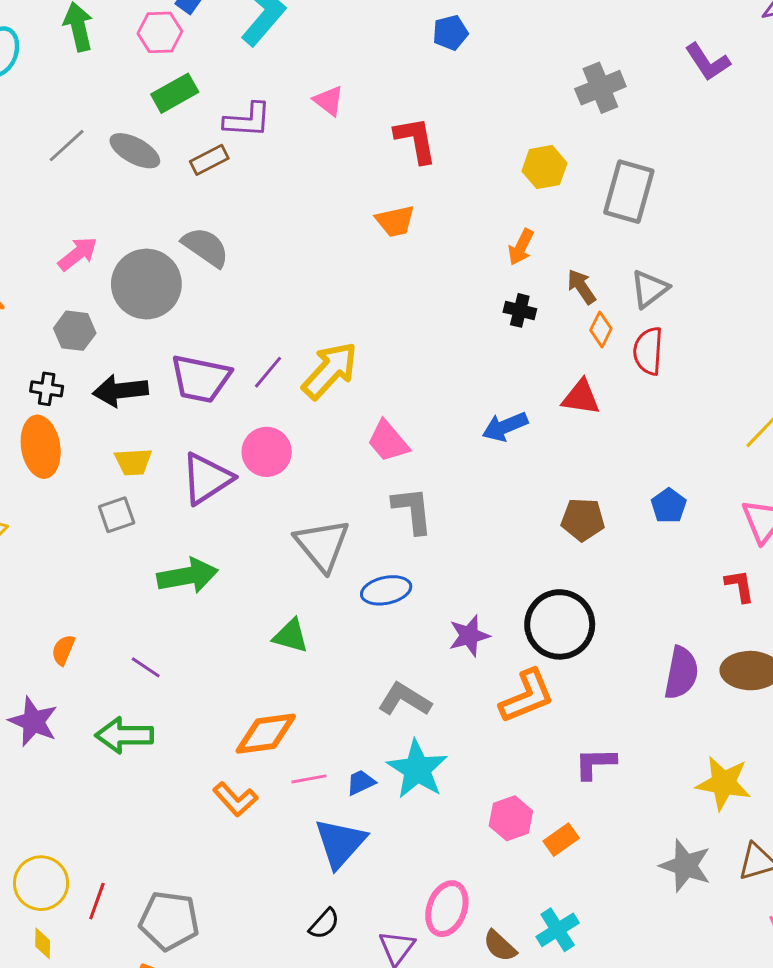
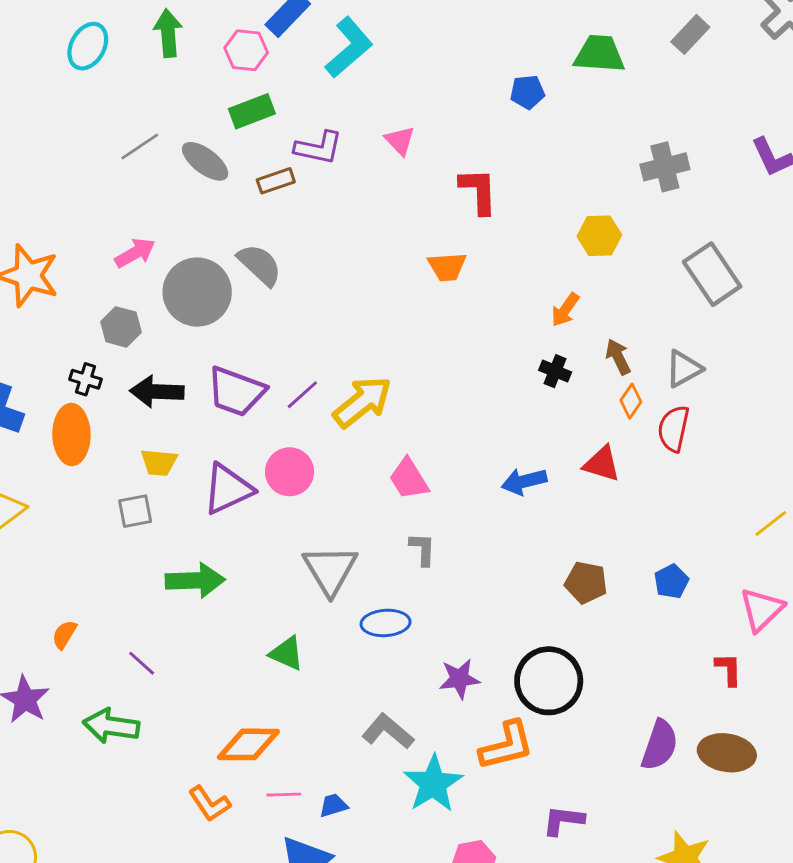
gray rectangle: (629, 192) -> (712, 274), moved, turned -58
gray L-shape: (413, 510) -> (423, 549), size x0.7
cyan star: (417, 769) -> (433, 784), moved

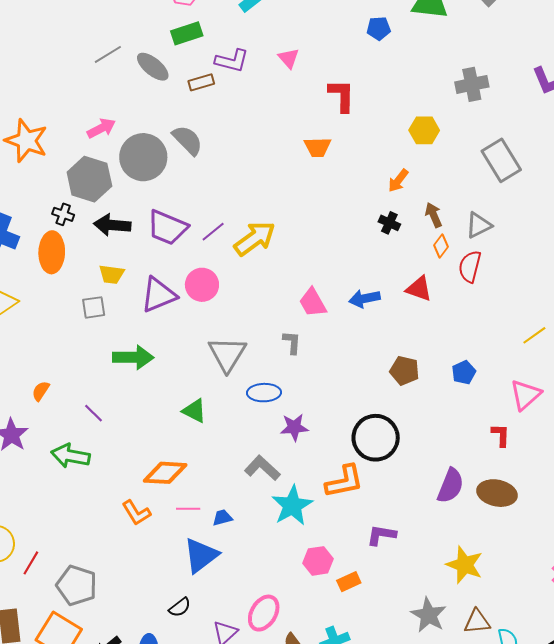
gray hexagon: (121, 327) -> (89, 179), size x1.6
pink trapezoid: (409, 479) -> (313, 303), moved
purple star: (459, 679) -> (294, 427), moved

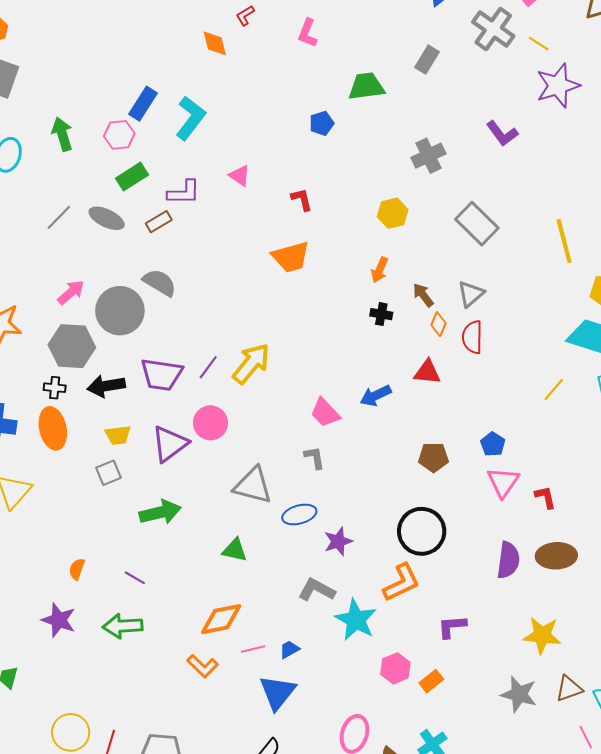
red L-shape: (342, 96) -> (302, 199), size x0.7
orange trapezoid: (318, 147) -> (291, 257), size x1.4
gray triangle: (227, 354) -> (253, 485), turned -33
pink triangle: (525, 395) -> (503, 482), moved

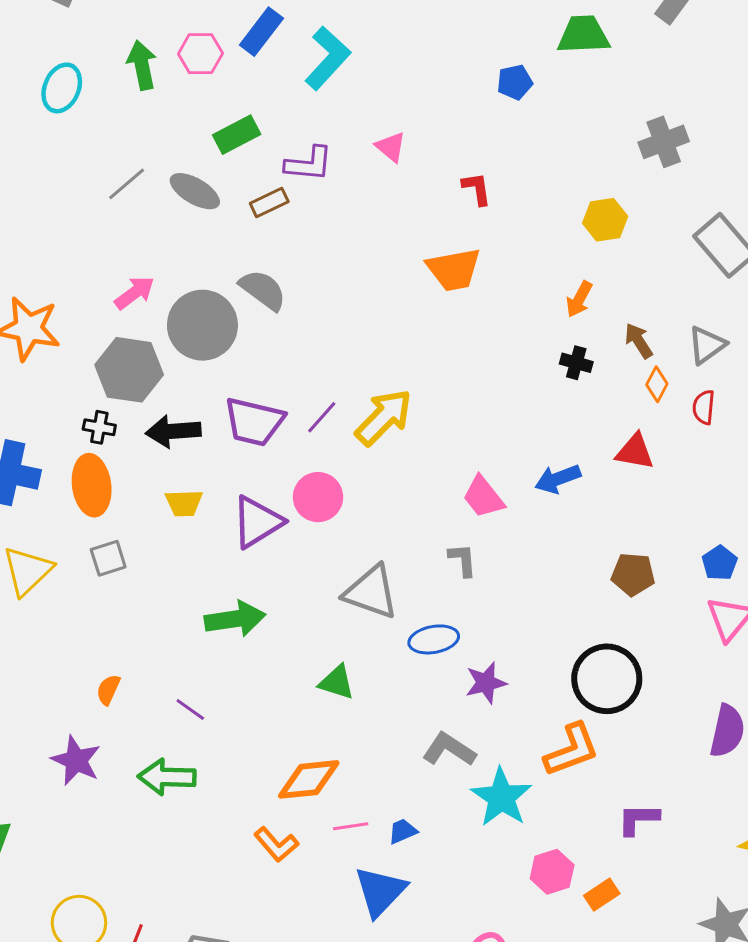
pink hexagon: (119, 135) -> (200, 54), moved
red semicircle: (472, 337) -> (704, 407), size x0.7
gray square: (108, 473) -> (108, 558), moved

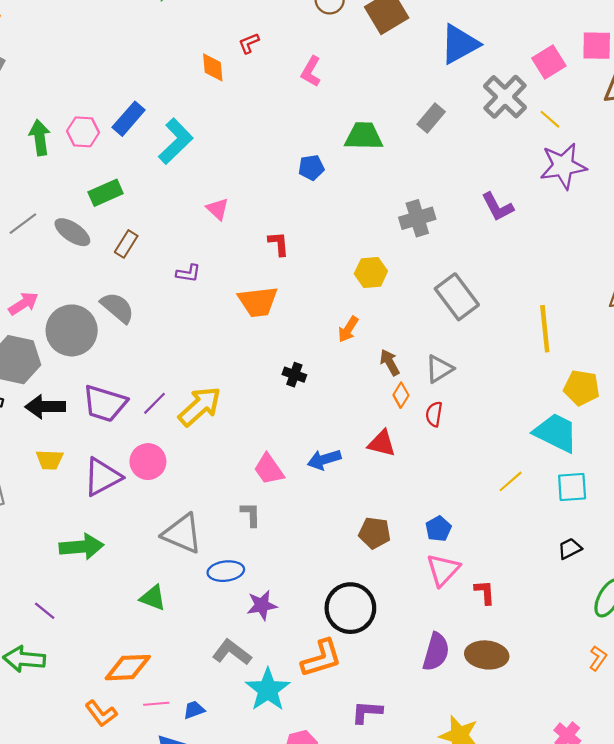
purple L-shape: (309, 164) -> (188, 273), moved, size x0.7
brown rectangle: (269, 203) -> (126, 244), turned -36
black cross: (576, 363) -> (294, 375), moved

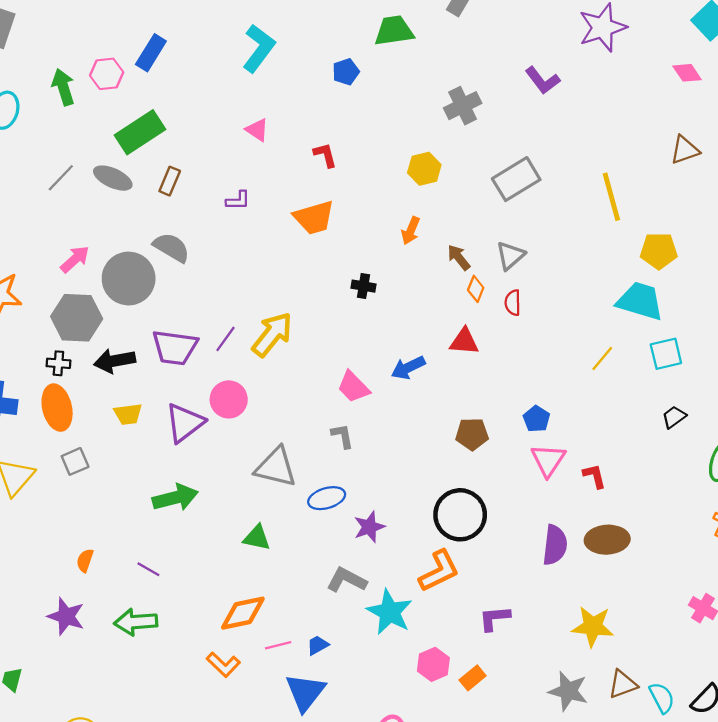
cyan L-shape: (176, 141) -> (259, 48), moved
green rectangle: (106, 193) -> (140, 132), size x1.4
gray rectangle: (457, 297) -> (516, 179), turned -75

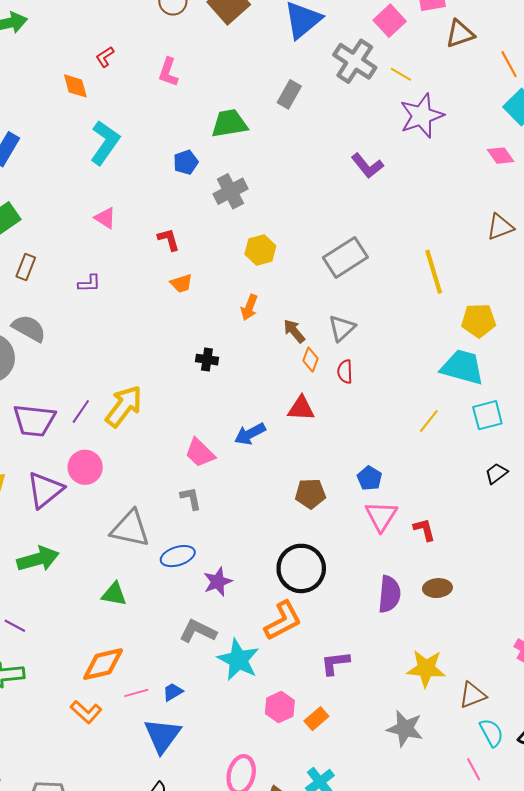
gray cross: (463, 106) -> (230, 191), moved
orange trapezoid: (314, 218) -> (181, 283), moved, size x0.6
brown ellipse: (607, 540) -> (437, 588), size x0.7
brown triangle: (623, 684) -> (472, 695), moved

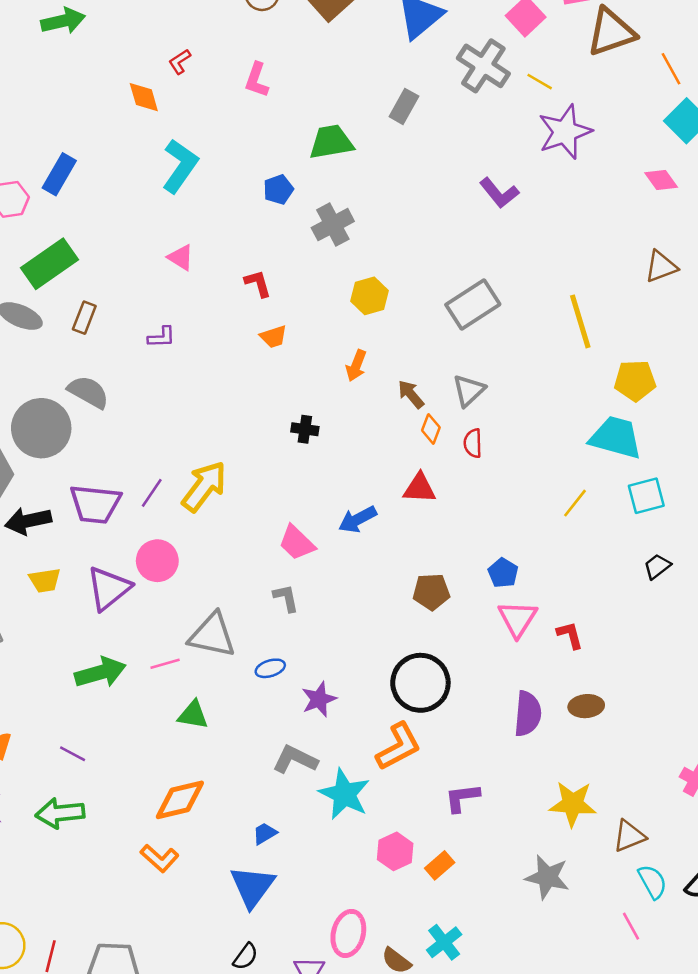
brown triangle: (460, 34) -> (611, 32), size x1.4
blue ellipse: (178, 556) -> (270, 668), size x0.7
pink line: (136, 693) -> (165, 664), moved

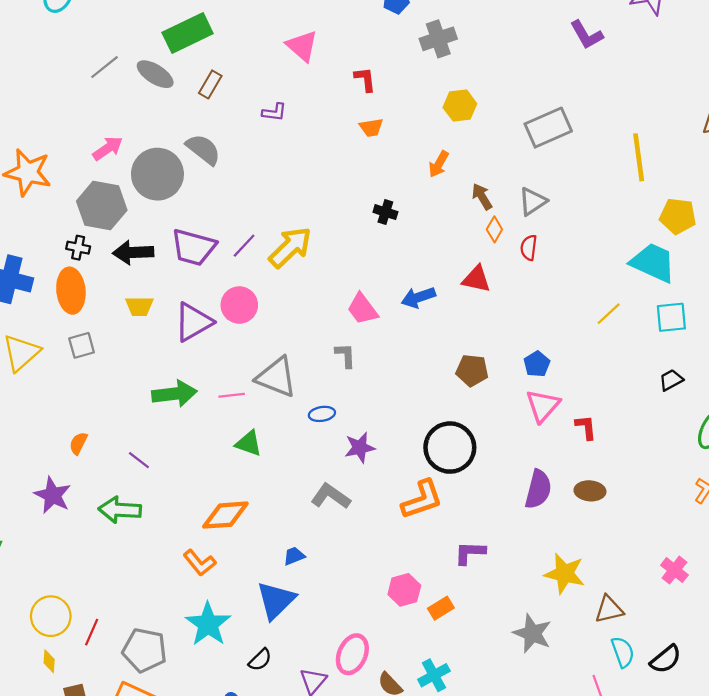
pink triangle: (181, 257) -> (302, 46), size x1.4
cyan star: (344, 794) -> (208, 624), moved

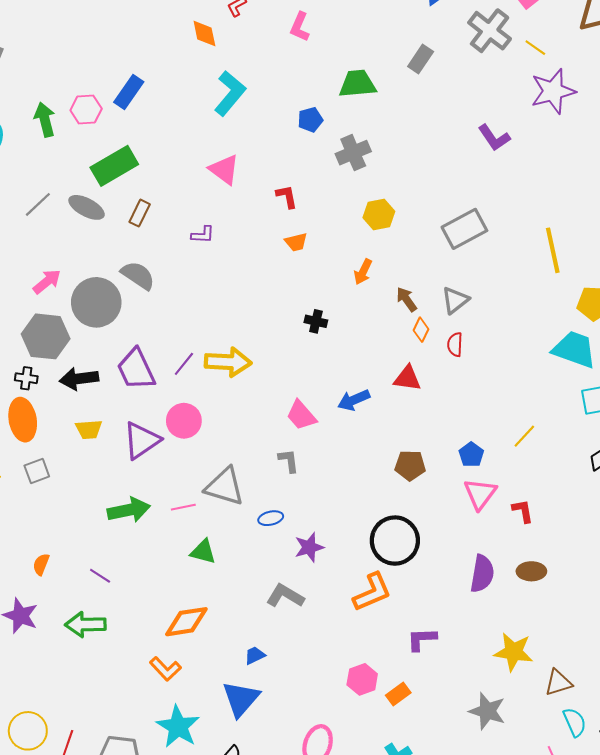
purple trapezoid: (194, 247) -> (136, 369), turned 54
yellow arrow: (290, 247) -> (228, 362), turned 51
yellow line: (609, 314) -> (524, 436), moved

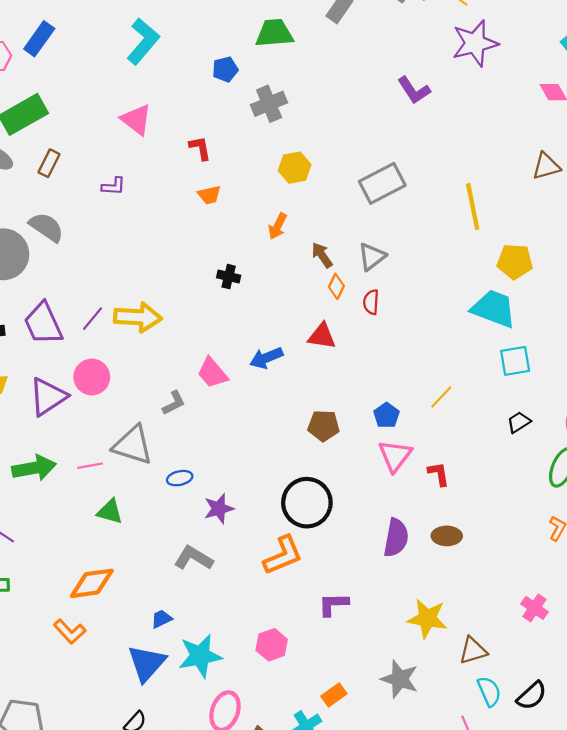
gray L-shape: (289, 461) -> (174, 403), moved, turned 70
orange rectangle: (398, 694) -> (334, 695), moved
cyan star: (178, 727) -> (200, 656), moved, turned 30

